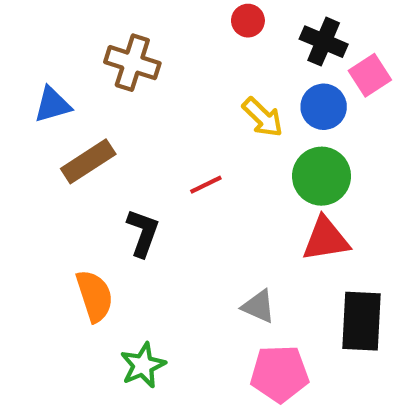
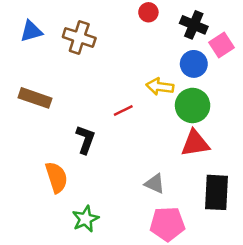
blue triangle: (52, 105) -> (31, 31), moved
yellow arrow: (263, 117) -> (160, 87), moved, turned 144
brown rectangle: (88, 161) -> (35, 98), moved, turned 52

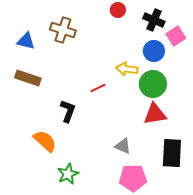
blue triangle: (31, 31) -> (26, 41), moved, turned 30
orange semicircle: (56, 177) -> (45, 141), turned -30

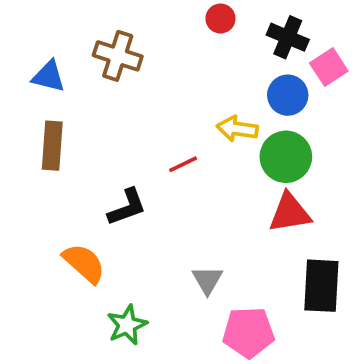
brown rectangle: (28, 78) -> (52, 146), turned 75
black L-shape: (68, 111) -> (127, 207), turned 50
gray triangle: (123, 146) -> (207, 280), moved, turned 36

